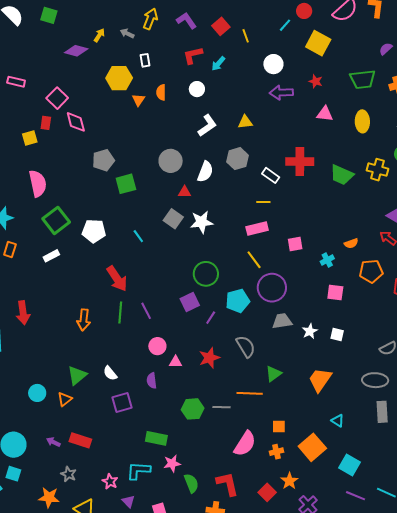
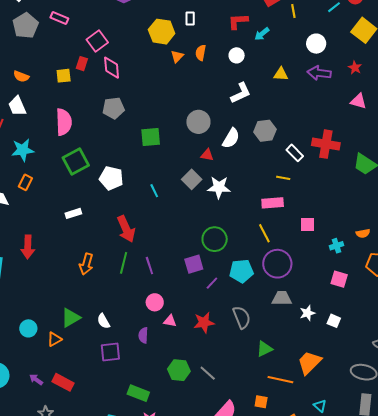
yellow triangle: (245, 122) -> (281, 74), moved
gray pentagon: (103, 160) -> (113, 108), moved
white rectangle: (51, 256) -> (73, 213), moved
orange line: (250, 393) -> (280, 380), moved
gray line: (222, 407) -> (208, 373), turned 30

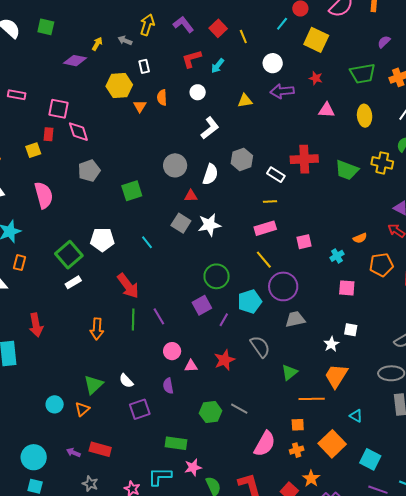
pink square: (97, 41) -> (59, 109), turned -30
green square: (76, 161) -> (69, 255), moved
white star: (307, 313) -> (331, 344), moved

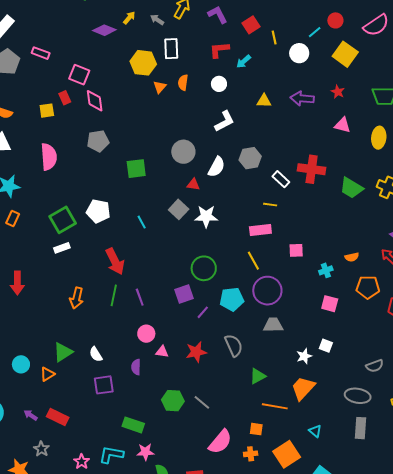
white circle: (273, 63) -> (299, 53), moved
white rectangle: (144, 66) -> (171, 49), size x1.5
red rectangle: (48, 134) -> (65, 98), turned -40

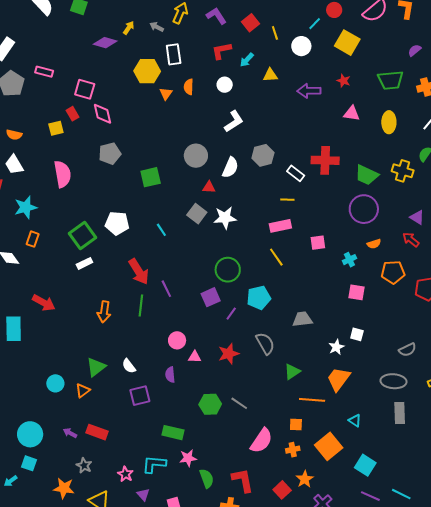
yellow triangle: (264, 101) -> (270, 75), moved
red arrow: (17, 283) -> (44, 303), turned -55
purple circle: (267, 291) -> (364, 209), moved
purple line: (140, 297) -> (166, 289), moved

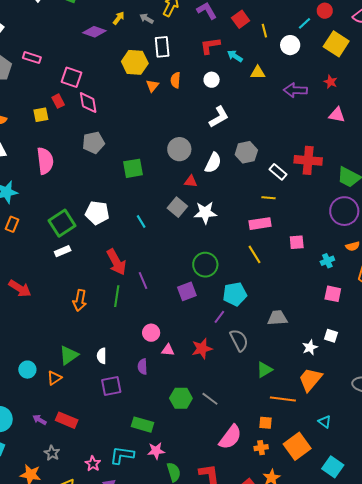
cyan arrow: (247, 60) -> (235, 56), turned 77
purple line: (231, 314) -> (219, 317), moved
white semicircle: (129, 366) -> (102, 356), turned 35

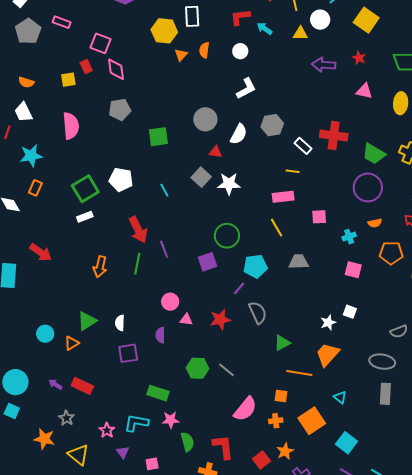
yellow triangle: (258, 73) -> (300, 33), moved
gray trapezoid: (277, 318) -> (299, 262), moved

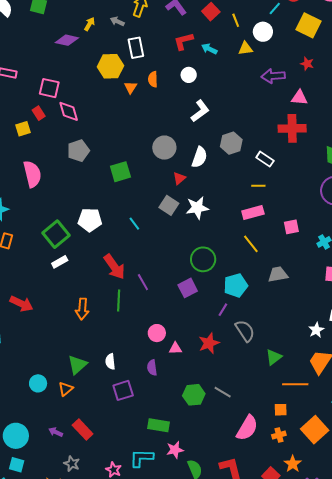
pink triangle: (364, 91) -> (299, 98), moved
red cross: (334, 135) -> (292, 128), moved
red triangle: (216, 152) -> (179, 178), turned -40
red rectangle: (82, 386) -> (83, 429), turned 30

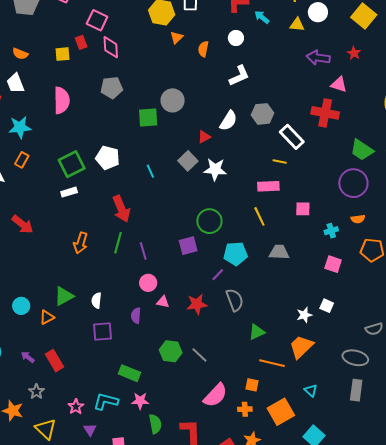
orange semicircle: (153, 79) -> (203, 49), moved
gray circle: (164, 148) -> (173, 100), moved
white rectangle: (265, 159) -> (292, 137), size x1.4
purple line: (143, 282) -> (143, 251), moved

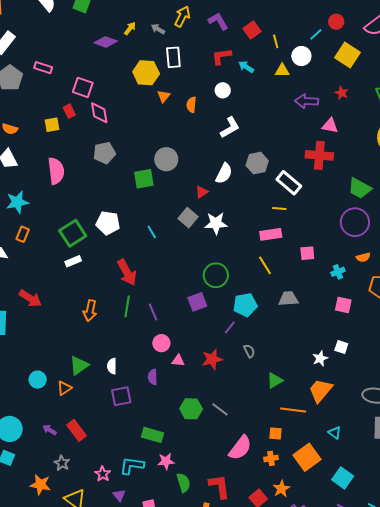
gray semicircle: (235, 300) -> (249, 351), size x0.6

